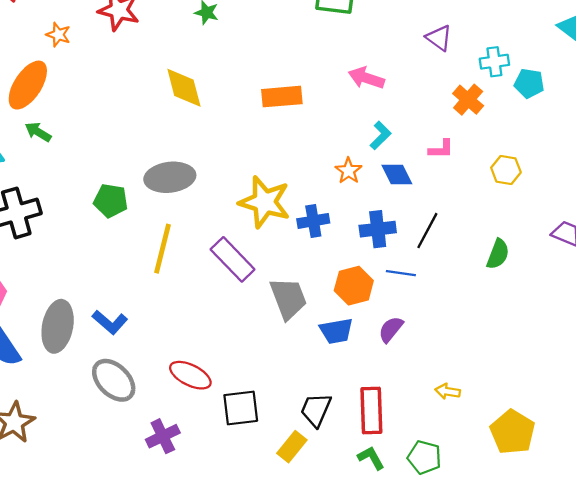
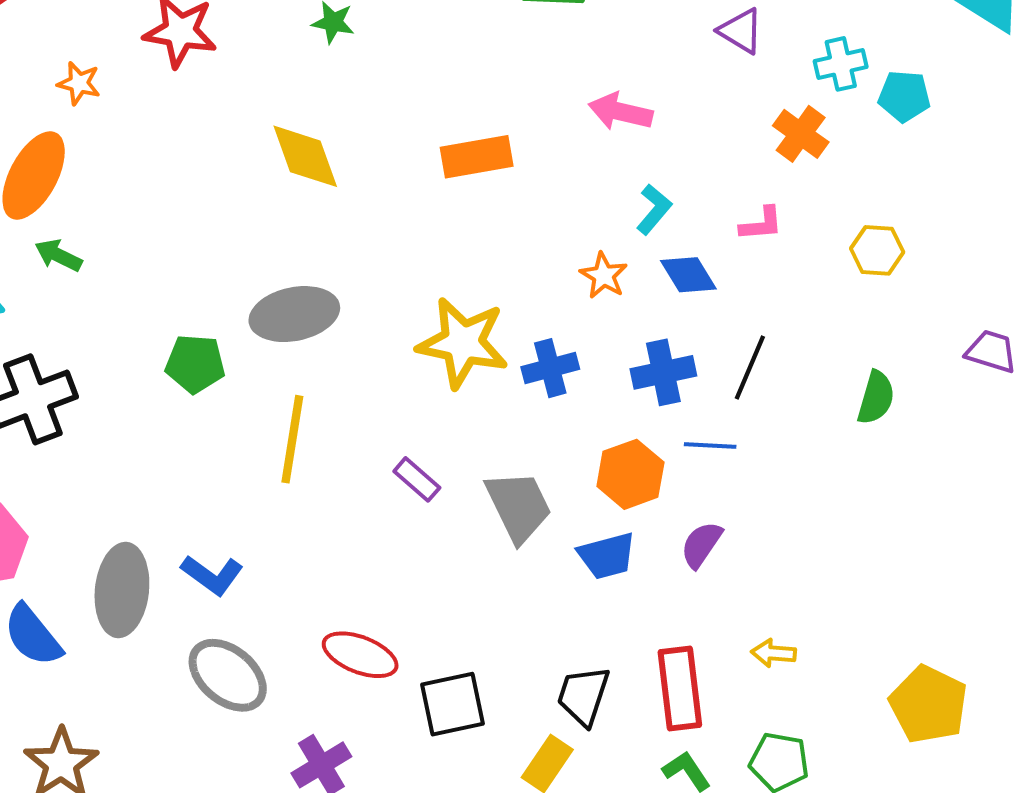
purple rectangle: (233, 259) -> (417, 479), moved, size x0.6
yellow arrow: (448, 391) -> (774, 653), moved

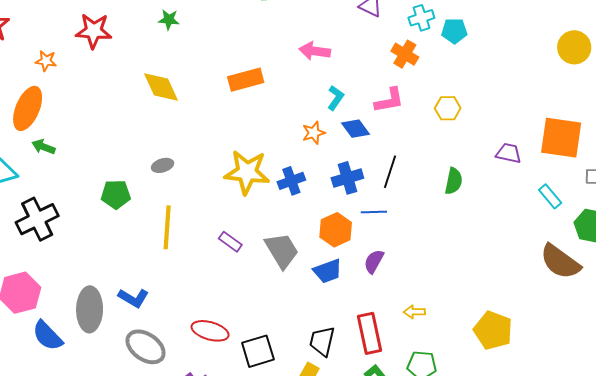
pink L-shape: (761, 224) -> (389, 100), size x1.4
orange star: (604, 276) -> (314, 133), turned 30
gray ellipse: (294, 314) -> (163, 165), size x0.5

